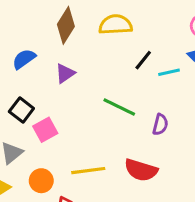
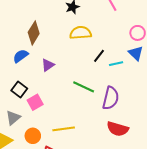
brown diamond: (66, 25) -> (34, 33), moved
purple semicircle: (160, 125) -> (111, 98), size x1.6
red semicircle: (141, 170) -> (118, 129), moved

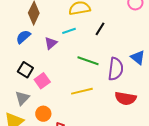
blue triangle: (136, 53) -> (138, 57), moved
cyan line: (116, 64) -> (69, 31), moved
yellow line: (64, 129) -> (82, 91), moved

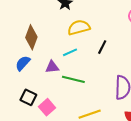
purple triangle: (51, 43) -> (52, 67), turned 40
green line: (88, 61) -> (73, 79), moved

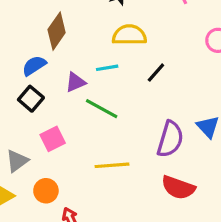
purple triangle: (52, 67) -> (75, 82), turned -32
black square: (28, 97) -> (31, 99), moved

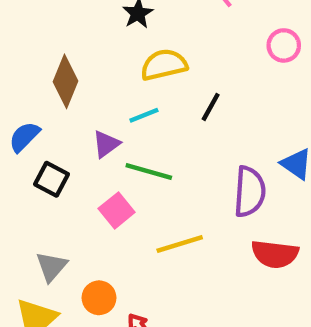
blue semicircle: (34, 66) -> (24, 137), moved
pink square: (53, 139) -> (117, 210), moved

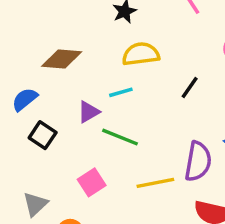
brown diamond: (65, 81) -> (62, 59), turned 66
black line: (211, 107) -> (190, 88), moved
pink square: (117, 210) -> (92, 182), moved
yellow line: (180, 244) -> (155, 183), moved

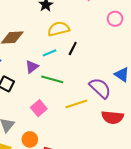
black line: (190, 88) -> (73, 49), moved
purple semicircle: (198, 161) -> (100, 88), turned -50

